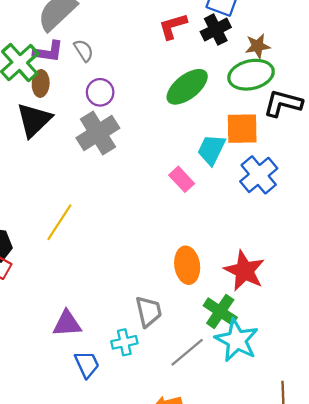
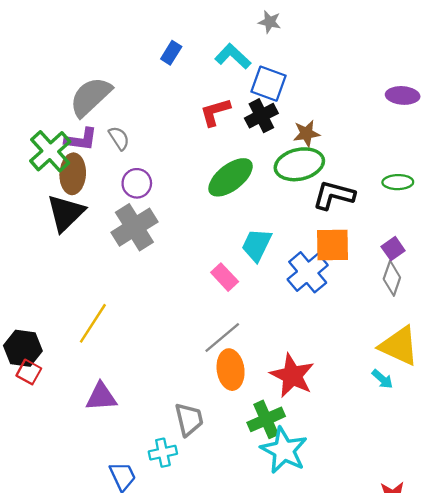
brown ellipse: (41, 84) -> (73, 174), size x1.4
orange square: (242, 129) -> (333, 245), moved
green cross: (220, 311) -> (266, 419), turned 32
purple triangle: (67, 324) -> (101, 397), moved
gray line: (187, 352) -> (222, 338), moved

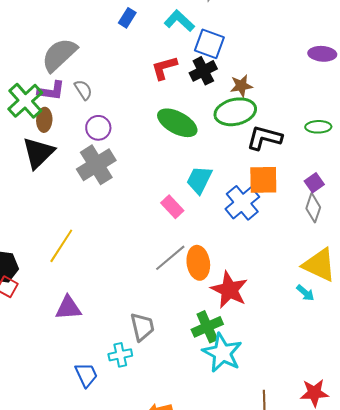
brown ellipse: (73, 174) -> (44, 120), size x0.7
green ellipse: (231, 177) -> (177, 123), turned 66
orange ellipse: (231, 370) -> (198, 263), moved

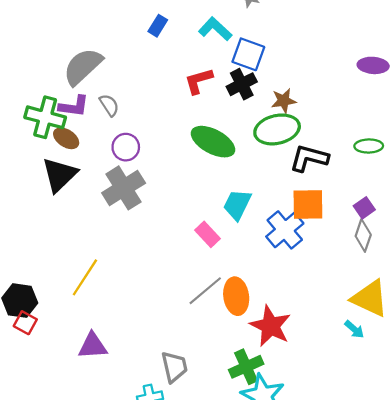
green cross: (25, 101) -> (45, 117), turned -33
brown ellipse: (44, 120) -> (66, 138), turned -60

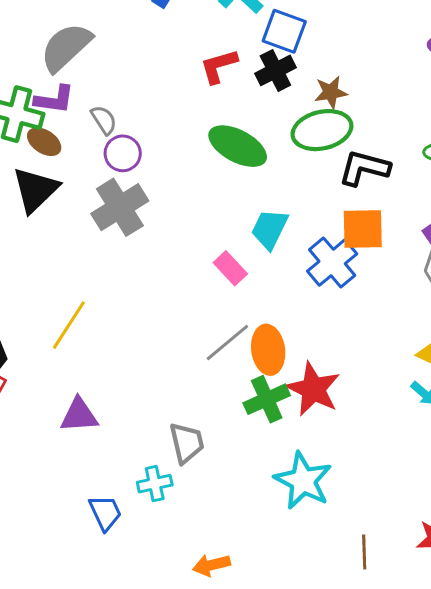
gray semicircle: (109, 105) -> (104, 120), moved
green cross: (246, 367) -> (267, 399), moved

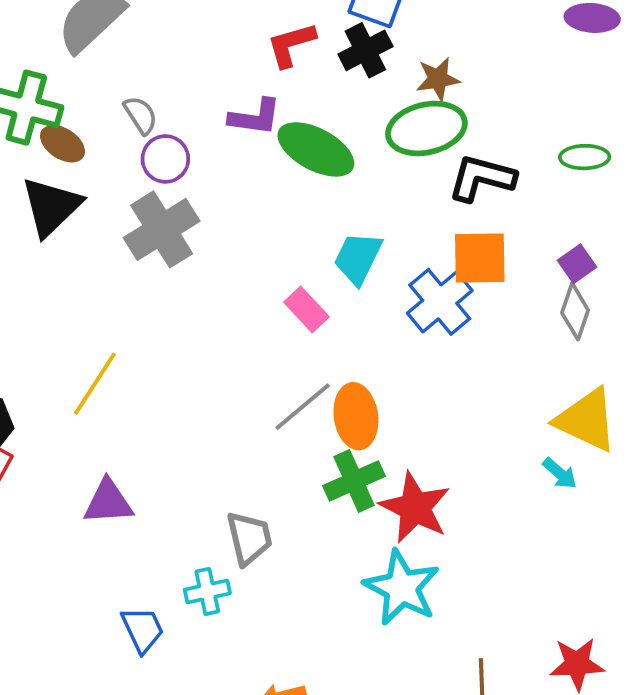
purple L-shape: (54, 100) -> (255, 117), moved
red star: (313, 389) -> (415, 508), moved

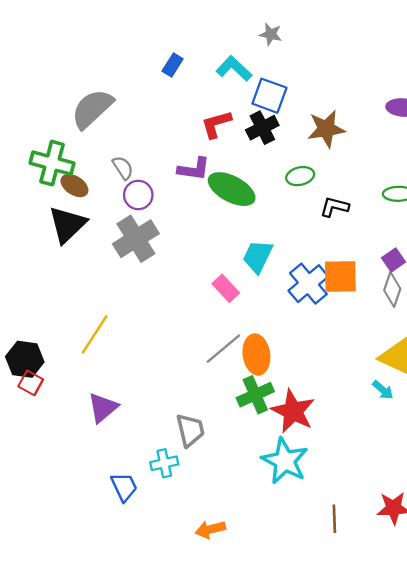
brown star: (438, 79) -> (326, 129), moved, size x1.4
green ellipse: (426, 128) -> (300, 176), size x0.6
black L-shape: (482, 178) -> (334, 207), size x0.7
orange square: (480, 258) -> (340, 277), moved
purple triangle: (108, 502) -> (103, 408), turned -36

